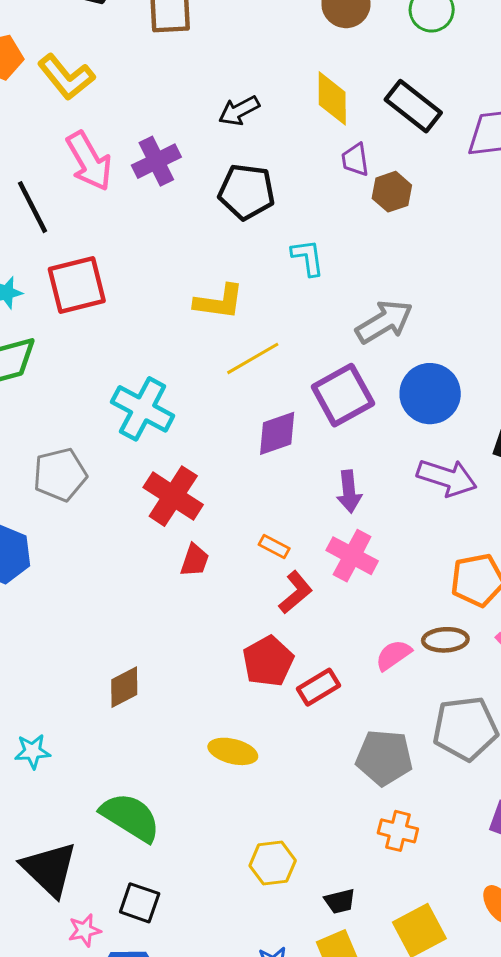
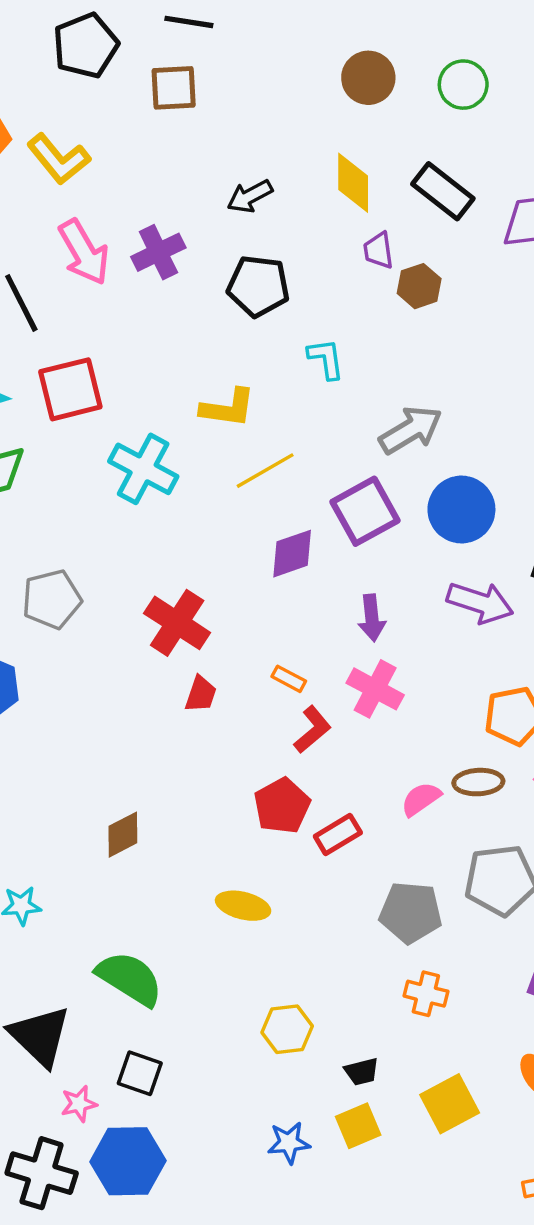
cyan cross: (143, 409) -> (143, 469), moved

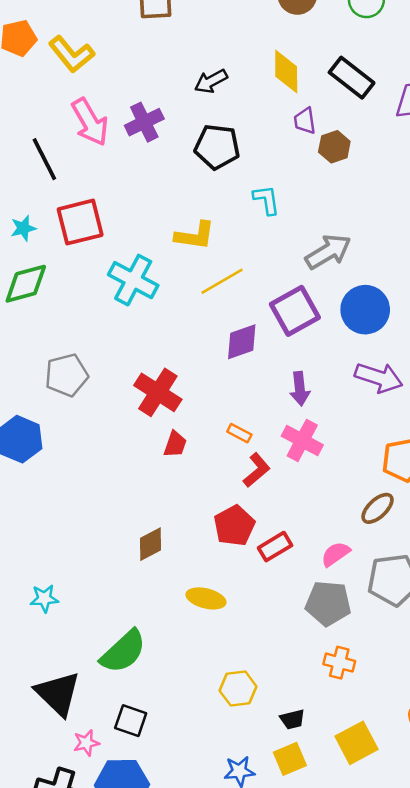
brown ellipse: (478, 782) -> (378, 508), turned -40
pink semicircle: (421, 799) -> (336, 554), moved
brown diamond: (123, 835) -> (150, 544), moved
green semicircle: (130, 978) -> (123, 652), turned 105

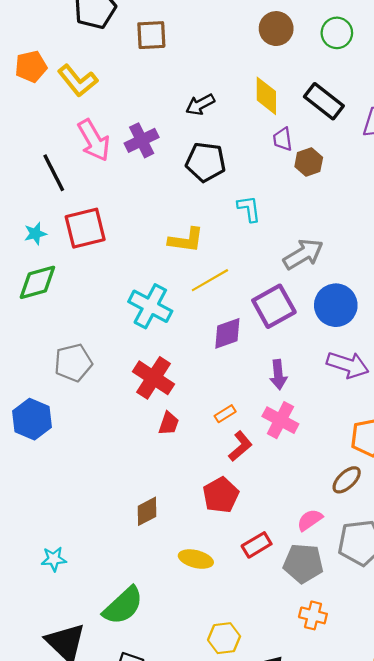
cyan cross: (133, 280) -> (150, 306), moved
orange rectangle: (239, 433) -> (225, 414), turned -60
red rectangle: (275, 547) -> (257, 545), moved

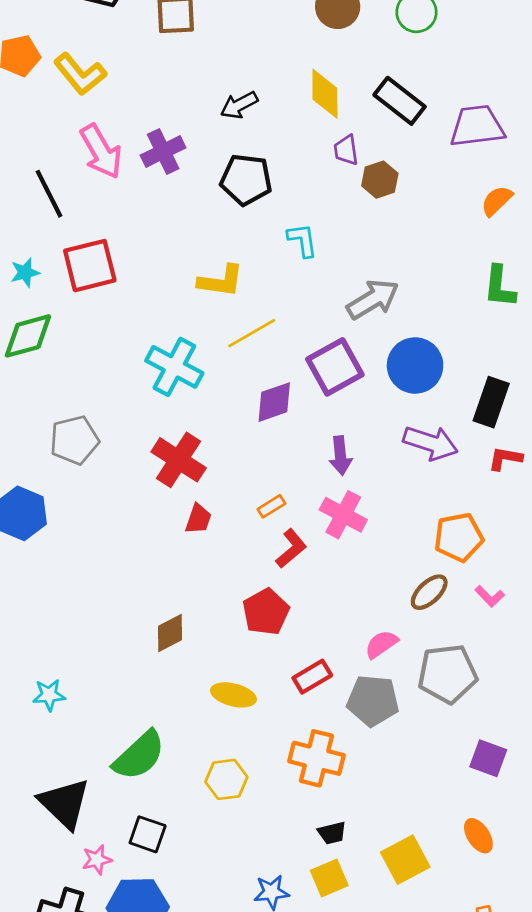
orange cross: (313, 615) -> (317, 758), moved, size x1.5
yellow hexagon: (224, 638) -> (226, 779), moved

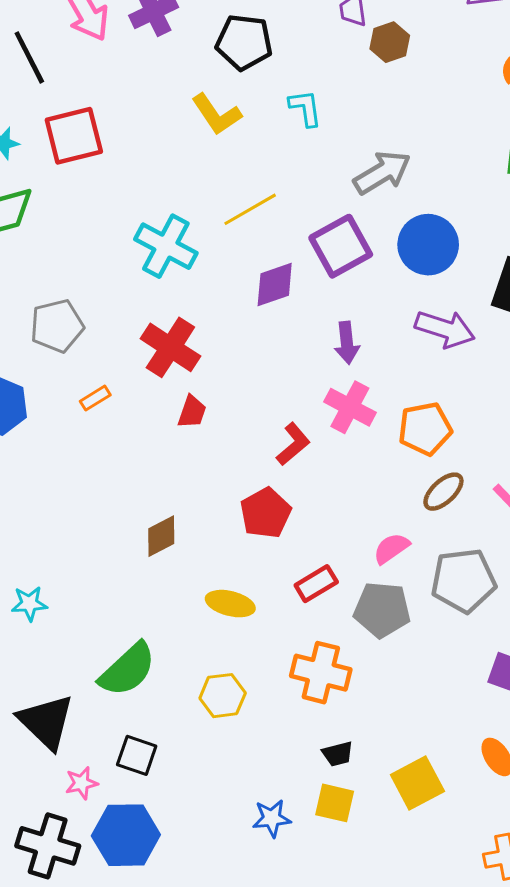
yellow L-shape: (221, 281) -> (216, 114), moved, turned 48
orange rectangle: (271, 506) -> (95, 398), moved
orange pentagon: (459, 537) -> (425, 429), moved
yellow square: (329, 878) -> (335, 803), turned 36

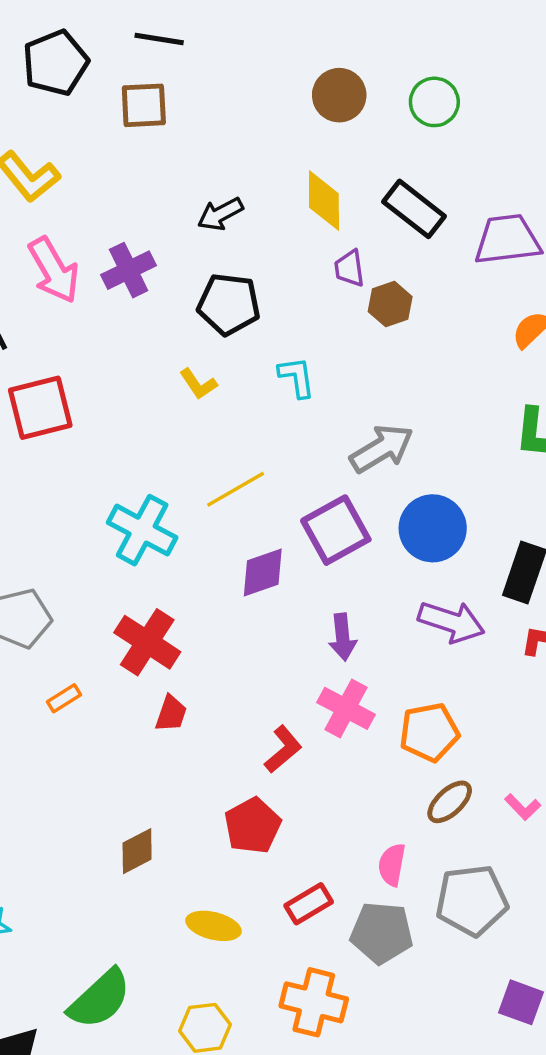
yellow L-shape: (216, 114) -> (198, 384), size x0.7
pink semicircle: (391, 548) -> (392, 865), turned -45

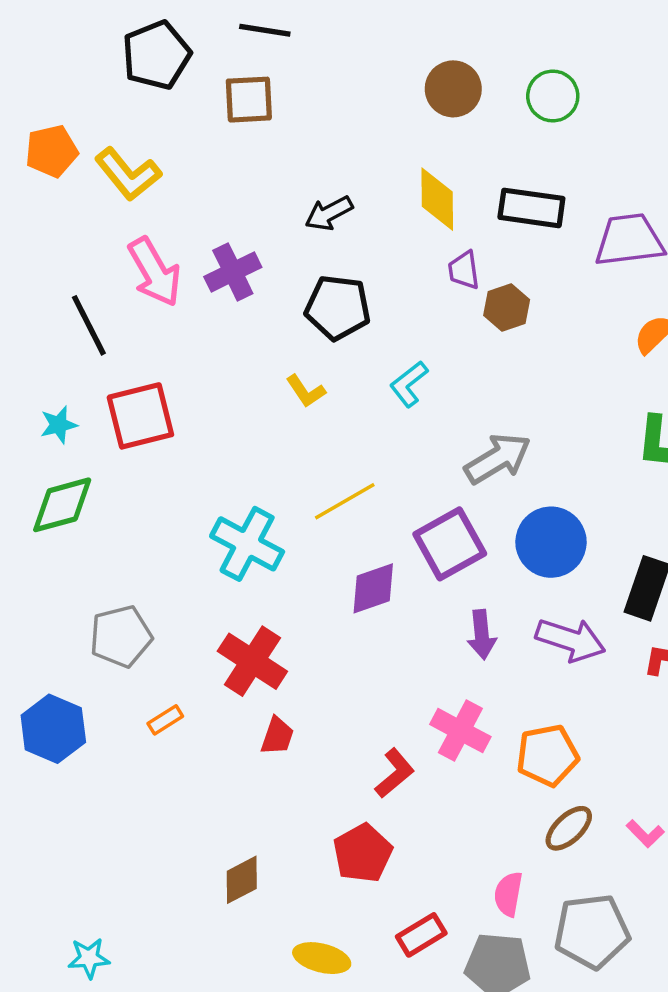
black rectangle: (414, 209) -> (531, 208), turned -30
cyan L-shape: (297, 377) -> (409, 384), turned -120
purple arrow: (343, 637) -> (482, 635), moved

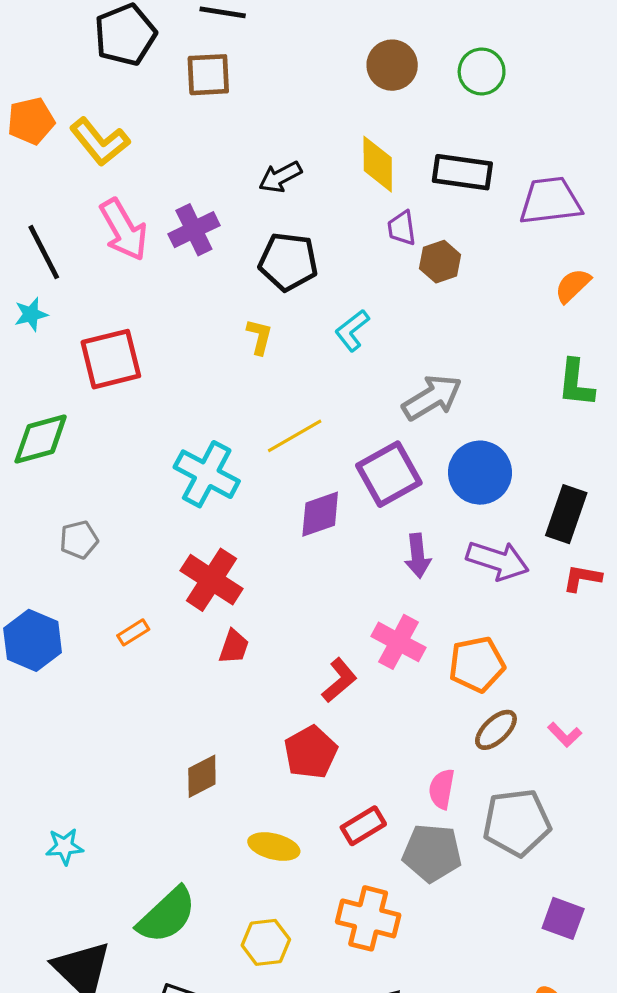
black line: (89, 325) -> (44, 252), moved
yellow L-shape: (306, 391) -> (259, 337), turned -132
cyan star: (59, 425) -> (31, 314), moved
gray pentagon: (121, 636) -> (79, 540), moved, size x0.7

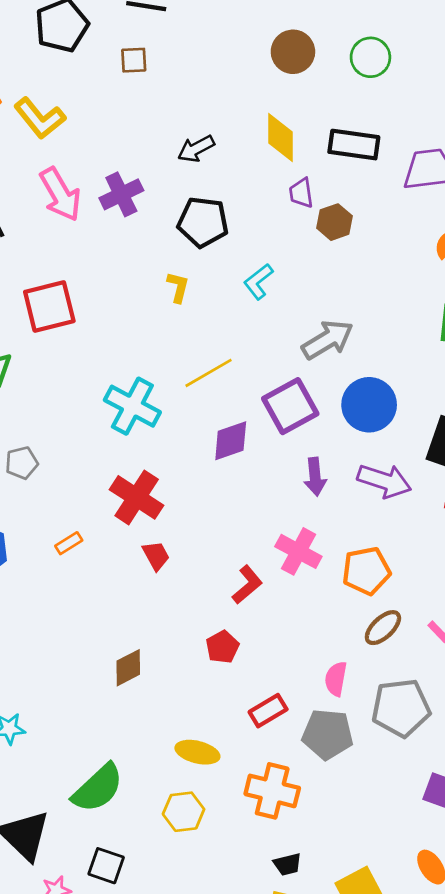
brown square: (208, 75) -> (134, 60), size x0.7
red trapezoid: (234, 647) -> (156, 556), turned -48
red pentagon: (311, 752) -> (222, 647), size x0.7
yellow ellipse: (274, 847) -> (197, 752), moved

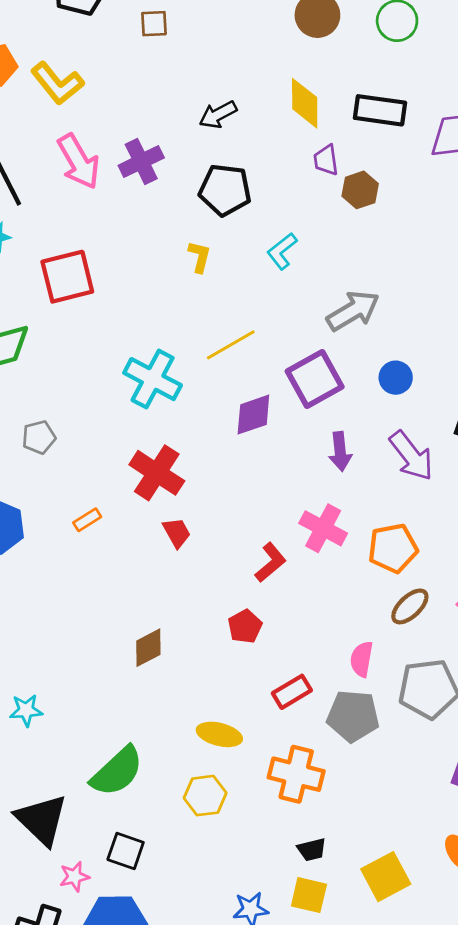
blue circle: (369, 405) -> (396, 378), size x0.6
purple arrow: (384, 481) -> (411, 456), turned 34

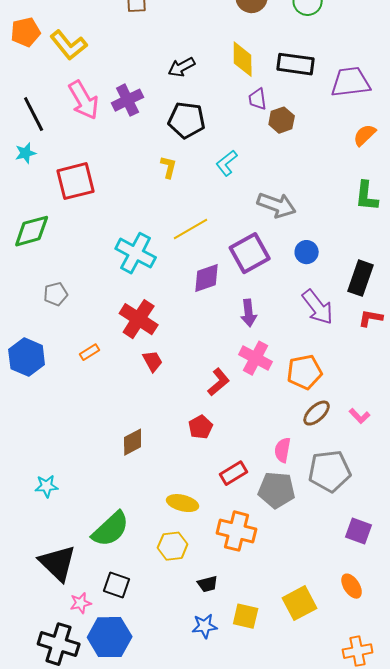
gray arrow: (353, 311) -> (277, 205), turned 51
purple arrow: (340, 452) -> (249, 313), moved
black trapezoid: (312, 850) -> (208, 584), moved

